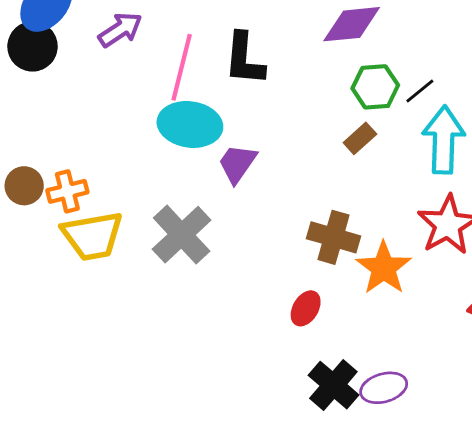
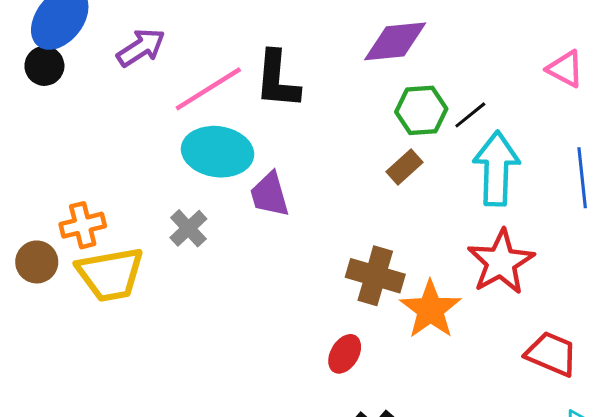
black circle: (33, 46) -> (44, 66), size x0.7
pink line: (182, 67) -> (208, 89), turned 44
purple trapezoid: (237, 163) -> (270, 195), turned -51
brown circle: (24, 186) -> (37, 262), moved
gray cross: (182, 235) -> (188, 228), moved, size x0.6

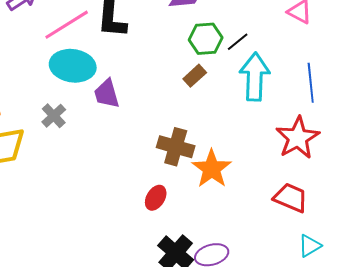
red star: (501, 262) -> (298, 138), moved

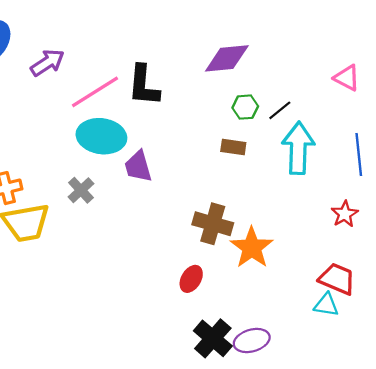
green hexagon: (206, 39) -> (245, 107), size x0.7
brown rectangle: (195, 76) -> (233, 147), turned 50
red star: (298, 138) -> (345, 214), size x0.6
cyan triangle: (310, 246) -> (326, 305), moved, turned 40

